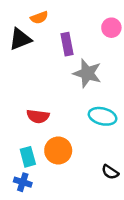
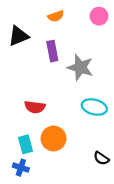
orange semicircle: (39, 18) -> (56, 16), moved
pink circle: (111, 28) -> (99, 16), moved
purple rectangle: (67, 44) -> (52, 51), moved

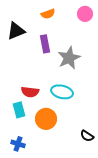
gray star: (80, 67) -> (69, 58), turned 30
cyan ellipse: (94, 107) -> (62, 92), moved
cyan rectangle: (26, 144) -> (19, 110), moved

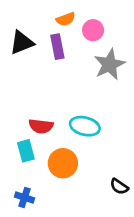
pink circle: (85, 14) -> (93, 30), moved
purple rectangle: (45, 44) -> (57, 47), moved
gray star: (69, 58) -> (110, 64), moved

